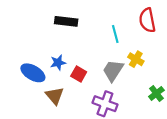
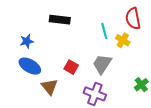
yellow cross: (136, 59) -> (123, 40), moved
blue star: (58, 63) -> (27, 41), moved

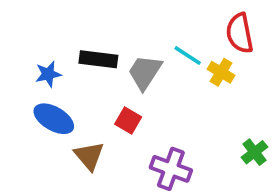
black rectangle: (60, 20) -> (98, 59), moved
cyan line: (104, 31) -> (188, 56), turned -42
gray trapezoid: (102, 64) -> (145, 72), moved

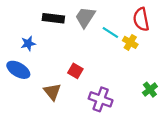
black rectangle: (98, 59) -> (53, 18), moved
gray trapezoid: (145, 72) -> (85, 17), moved
blue ellipse: (54, 119) -> (18, 70), moved

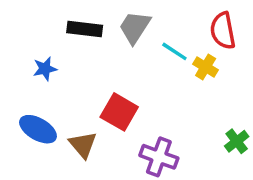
blue ellipse: (18, 70) -> (38, 129), moved
red square: (75, 71) -> (119, 112), size x1.5

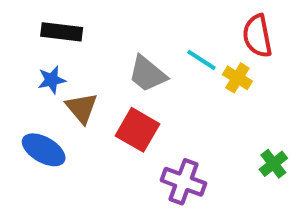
gray trapezoid: (135, 27) -> (148, 74), moved, turned -84
black rectangle: (85, 29) -> (62, 32), moved
brown triangle: (83, 145) -> (82, 108), moved

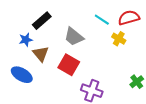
black rectangle: (62, 32) -> (42, 21), moved, turned -48
red semicircle: (257, 36) -> (129, 18), turned 85
cyan line: (201, 60) -> (102, 20), moved

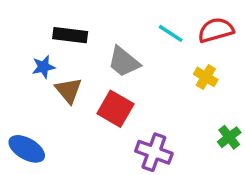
black rectangle: (42, 21) -> (70, 35), turned 48
yellow cross: (119, 39) -> (206, 77), moved
blue ellipse: (22, 75) -> (27, 149), moved

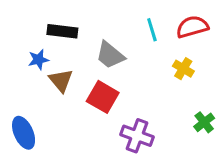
cyan line: (171, 33) -> (152, 30), turned 40
blue ellipse: (27, 149) -> (24, 133), turned 36

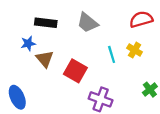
cyan line: (152, 30) -> (112, 54), moved
gray trapezoid: (110, 55) -> (87, 23), moved

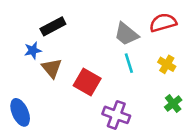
black rectangle: (46, 23) -> (53, 26), turned -35
gray trapezoid: (87, 23) -> (126, 34), moved
yellow cross: (135, 50) -> (167, 64), moved

